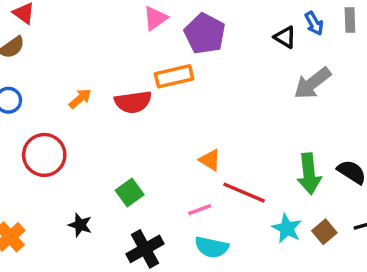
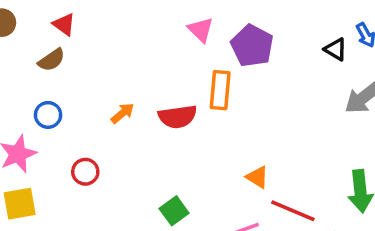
pink triangle: (155, 18) -> (201, 30), turned -40
orange rectangle: (174, 76) -> (220, 90), turned -72
red circle: (44, 155) -> (85, 172), size x0.6

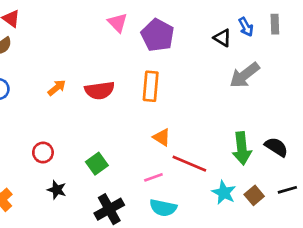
orange rectangle: (220, 90) -> (151, 86), moved
red circle: (85, 172) -> (43, 153), moved

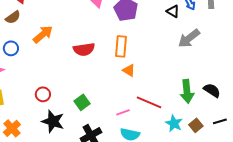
orange arrow: (57, 88) -> (43, 34), moved, size x1.5
orange triangle: (162, 137) -> (129, 70), moved
black star: (57, 190) -> (53, 121), size x1.6

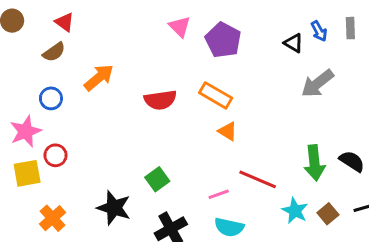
orange rectangle: (121, 46) -> (216, 95), turned -65
red circle: (43, 94) -> (55, 155), moved

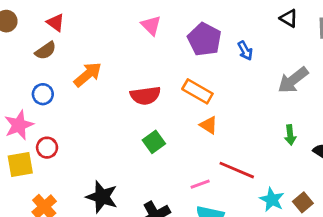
pink triangle: (180, 27) -> (151, 25), moved
blue arrow: (319, 31) -> (245, 51), moved
black triangle: (294, 43) -> (289, 18), moved
green arrow: (314, 163) -> (290, 135), moved, size x0.6
green square: (157, 179) -> (154, 142), moved

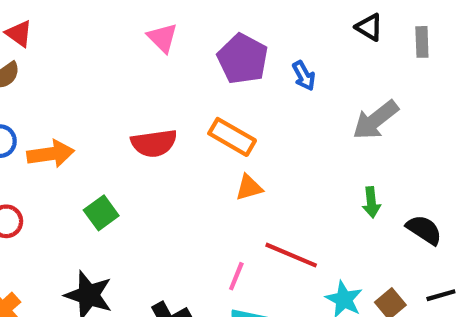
orange arrow: (88, 74) -> (51, 154), moved, turned 32
orange triangle: (209, 125) -> (249, 188), turned -48
green square: (154, 142) -> (101, 213), moved
pink line: (200, 184) -> (236, 276), turned -48

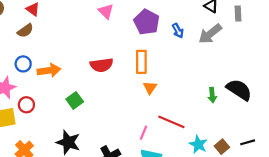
gray arrow: (376, 120) -> (210, 34), moved
orange rectangle: (232, 137) -> (141, 62), turned 60
orange triangle: (249, 188) -> (150, 88), turned -40
black semicircle: (424, 230) -> (239, 90), moved, size x1.4

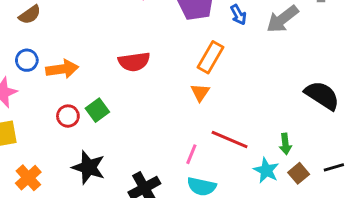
orange rectangle: (141, 62) -> (210, 57), moved, turned 30
green arrow: (212, 95) -> (285, 144), moved
red circle: (26, 105) -> (68, 116), moved

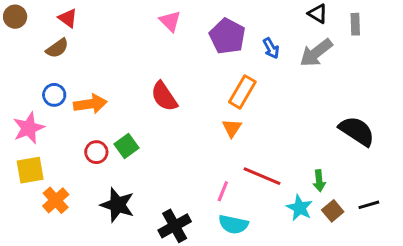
red semicircle: (134, 62) -> (164, 96), turned 64
orange cross: (28, 178) -> (56, 200), moved

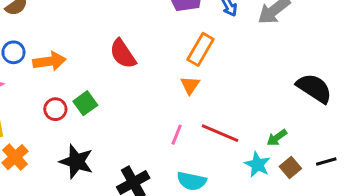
green arrow: (319, 181) -> (277, 138), turned 60
pink line: (223, 191) -> (177, 135), moved

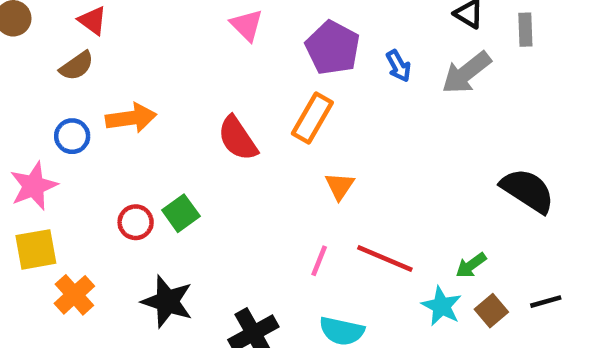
orange rectangle: (201, 49) -> (312, 118), moved
orange arrow: (49, 61) -> (131, 118), moved

